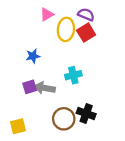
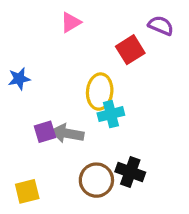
purple semicircle: (86, 15) -> (161, 26), moved
yellow ellipse: (66, 29) -> (100, 92), moved
blue star: (33, 56) -> (19, 79), moved

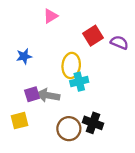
purple semicircle: (161, 26) -> (119, 43), moved
blue star: (19, 79) -> (24, 56), moved
yellow square: (27, 191) -> (19, 121), moved

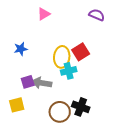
red square: (93, 36) -> (81, 52), moved
purple semicircle: (119, 43) -> (97, 15), moved

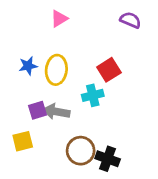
yellow ellipse: (62, 57) -> (56, 70), moved
black cross: (81, 107) -> (108, 159), moved

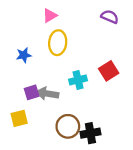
yellow ellipse: (56, 70) -> (58, 43), moved
red square: (109, 70) -> (109, 71), moved
black cross: (108, 159) -> (90, 133), turned -30

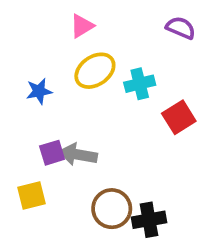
yellow ellipse: (58, 43) -> (95, 71), turned 50
cyan cross: (78, 80) -> (140, 84), moved

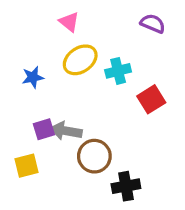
pink triangle: (82, 26) -> (69, 22), turned -50
brown circle: (112, 209) -> (94, 156), moved

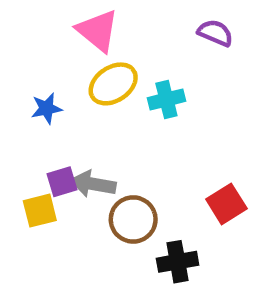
pink triangle: (69, 22) -> (98, 31), size x1.5
red square: (151, 99) -> (226, 204), moved
yellow square: (26, 166) -> (40, 211), moved

